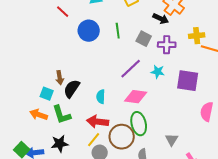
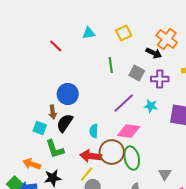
blue circle: (89, 31) -> (68, 94), moved
orange arrow: (39, 115) -> (32, 164), moved
brown circle: (122, 137) -> (112, 152), moved

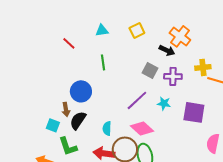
green line: (111, 65) -> (103, 62), moved
pink diamond: (129, 131) -> (142, 128), turned 35

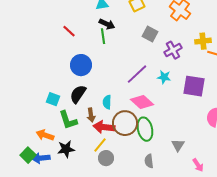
red line: (69, 43) -> (69, 31), moved
black arrow: (167, 50) -> (107, 24), moved
gray square: (150, 70) -> (150, 34), moved
purple cross: (173, 76) -> (173, 50), turned -30
brown arrow: (66, 109) -> (91, 115), moved

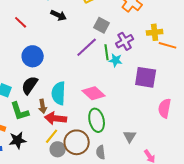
green line: (103, 36) -> (107, 52), moved
purple line: (137, 74) -> (87, 47), moved
cyan star: (164, 77) -> (116, 60), moved
cyan semicircle: (107, 102) -> (59, 93), size x1.6
brown circle: (125, 123) -> (77, 142), moved

